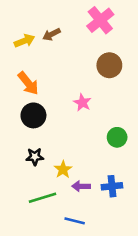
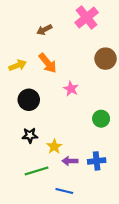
yellow arrow: (24, 41) -> (18, 65), moved
brown circle: (109, 65) -> (106, 59), moved
orange arrow: (28, 83) -> (48, 63), moved

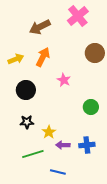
brown arrow: (44, 30) -> (40, 27), size x1.5
orange arrow: (48, 63) -> (43, 57), turned -114

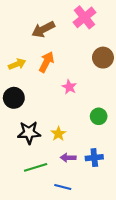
black circle: (26, 90) -> (14, 98), moved
black star: (27, 122) -> (29, 133), size x1.5
yellow star: (49, 132) -> (58, 134), moved

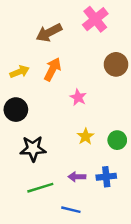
green circle: (99, 116) -> (117, 140), moved
yellow star: (58, 134) -> (85, 136), moved

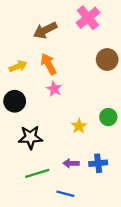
orange arrow: (53, 69) -> (48, 64), turned -55
pink star: (78, 97) -> (54, 89), moved
green circle: (117, 140) -> (108, 117), moved

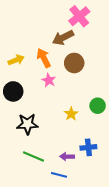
brown arrow: (45, 30) -> (63, 38), moved
brown circle: (107, 60) -> (74, 63), moved
purple arrow: (71, 163) -> (67, 157), moved
green line: (37, 173) -> (34, 157), turned 40

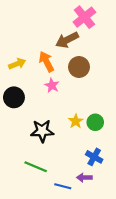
green circle: (98, 106) -> (95, 122), moved
black star: (27, 124) -> (42, 131), moved
blue cross: (88, 147) -> (94, 157), turned 35
purple arrow: (67, 157) -> (84, 178), moved

